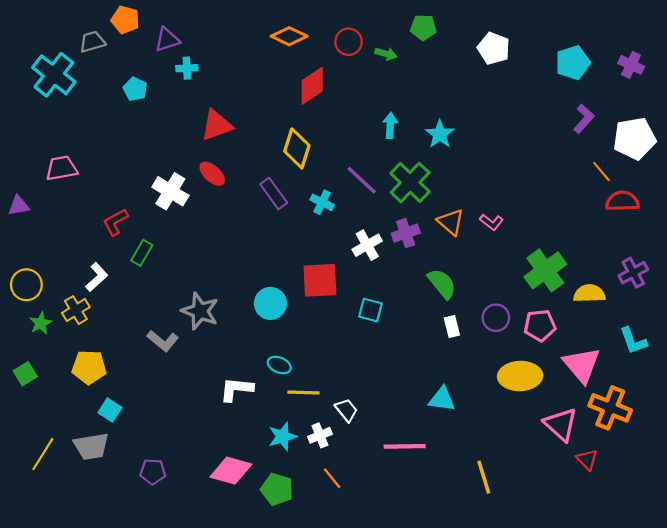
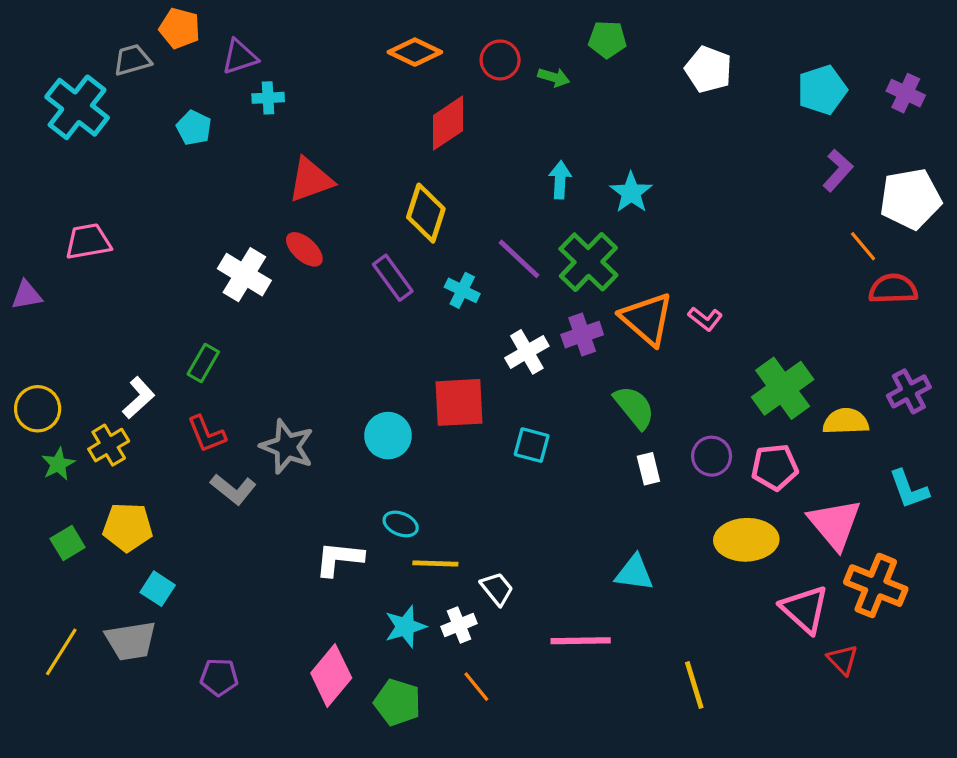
red L-shape: (115, 222) -> (206, 434), moved, turned -84
orange triangle: (451, 222) -> (647, 319), size x1.4
green square: (25, 374) -> (68, 543), moved
pink diamond: (231, 471) -> (331, 676), turned -66

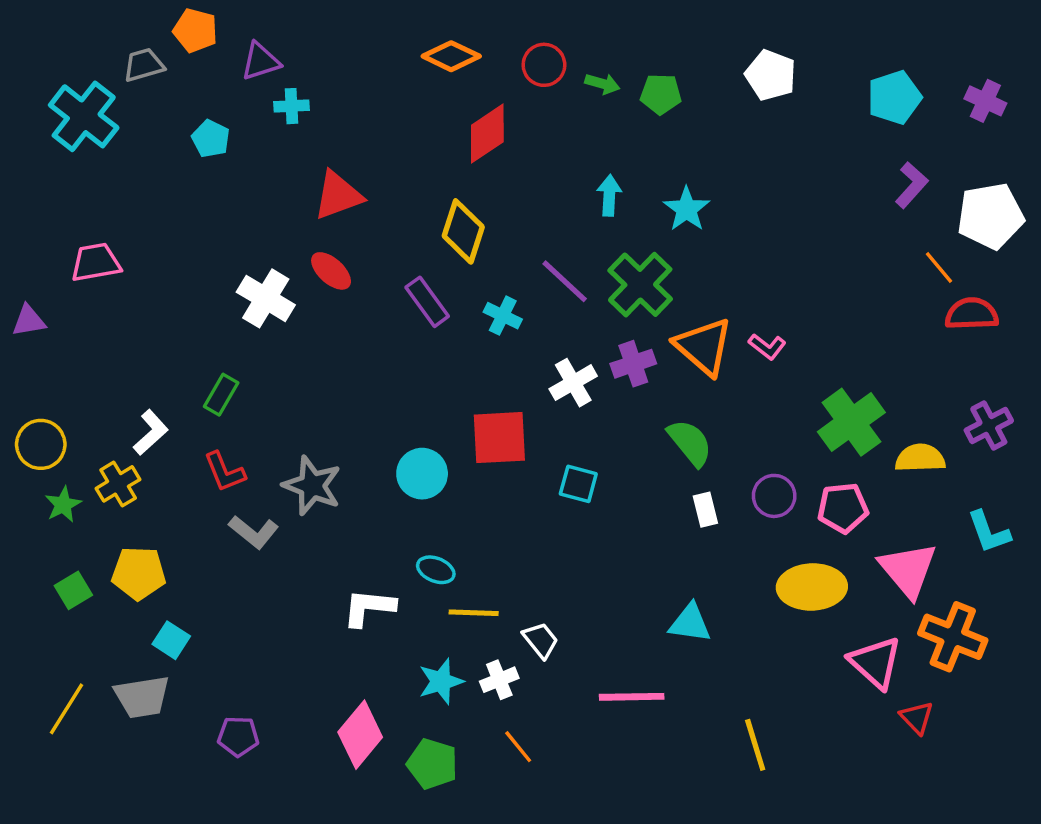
green pentagon: (607, 39) -> (661, 94), moved

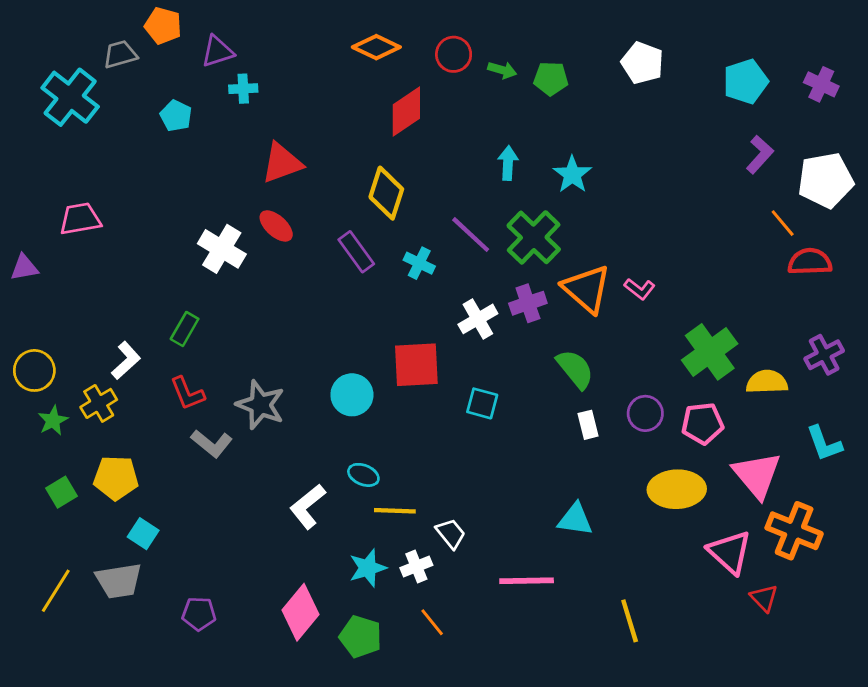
white L-shape: (369, 608) -> (308, 506), turned -45

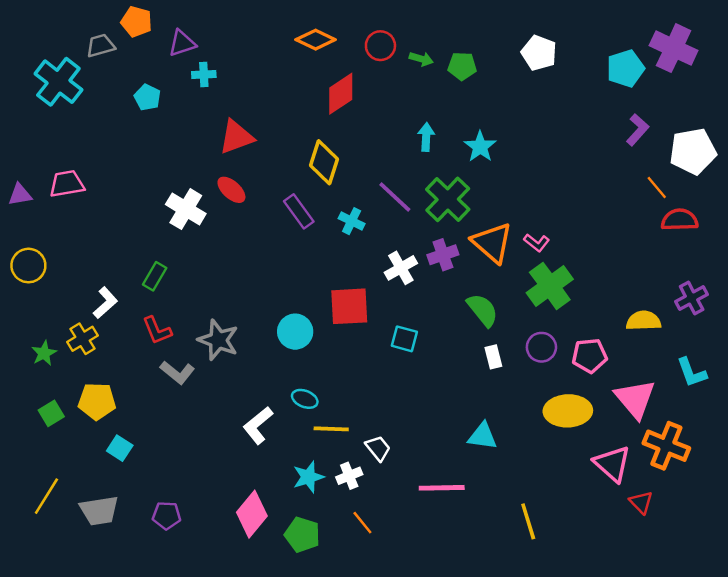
purple cross: (821, 84) -> (674, 48), moved, size x1.6
purple triangle: (24, 267) -> (20, 195), moved
green cross: (710, 352) -> (550, 286), moved
yellow circle: (34, 370) -> (28, 266), moved
gray trapezoid: (119, 581) -> (99, 511), moved

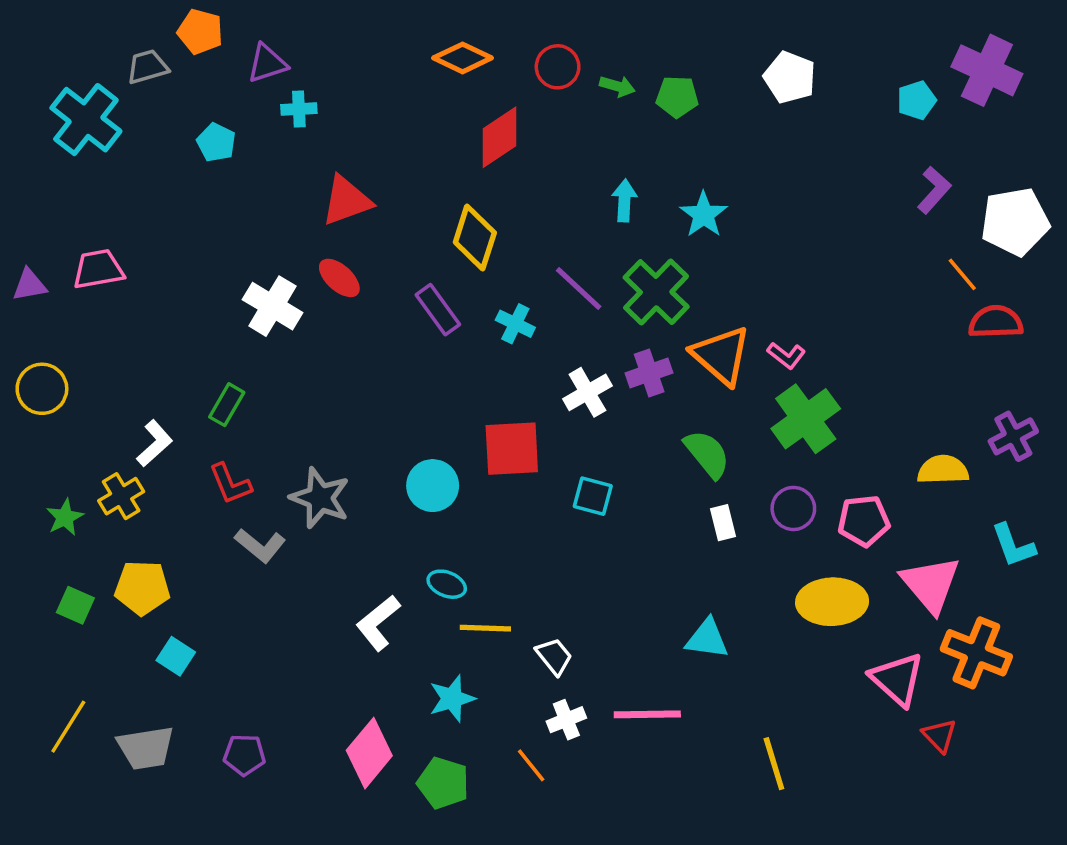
cyan pentagon: (626, 68) -> (917, 100), size x0.7
green square: (51, 413) -> (75, 605), turned -35
white cross: (349, 476) -> (566, 720), moved

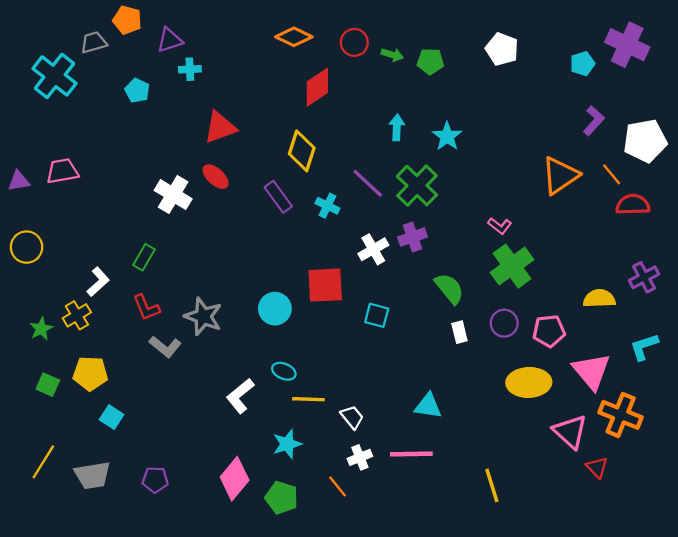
orange triangle: (721, 355) -> (560, 175), moved, turned 45
cyan L-shape: (1013, 545) -> (644, 347), turned 92
cyan triangle: (707, 639) -> (428, 406), moved

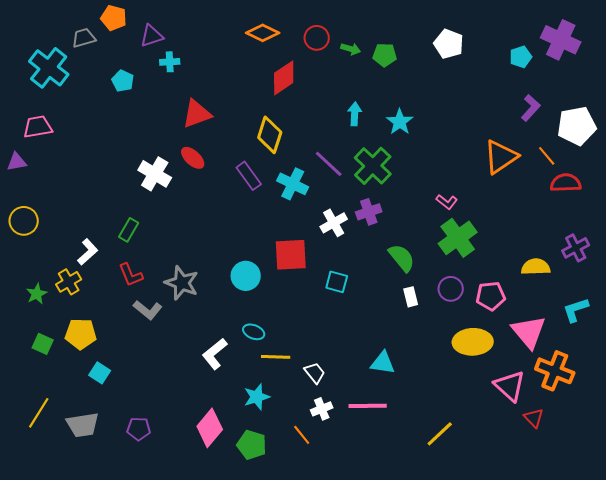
pink trapezoid: (62, 171) -> (38, 127), moved
cyan cross: (327, 206) -> (293, 184), size x1.4
yellow line: (492, 485) -> (440, 434), turned 64

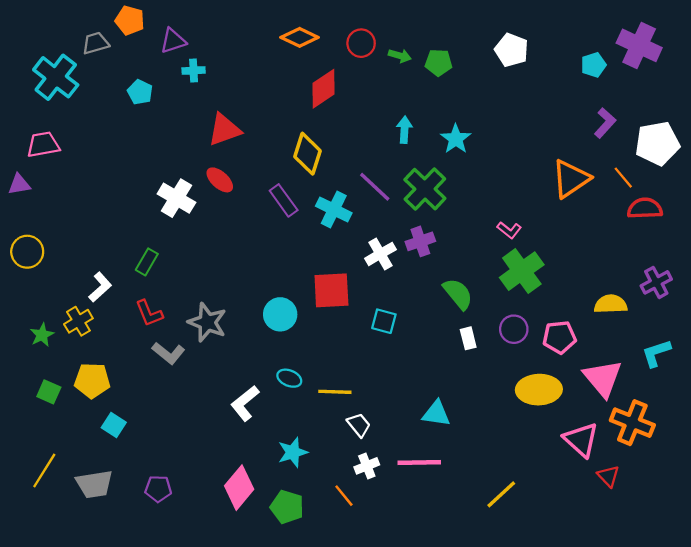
yellow line: (276, 357) -> (335, 392), moved

